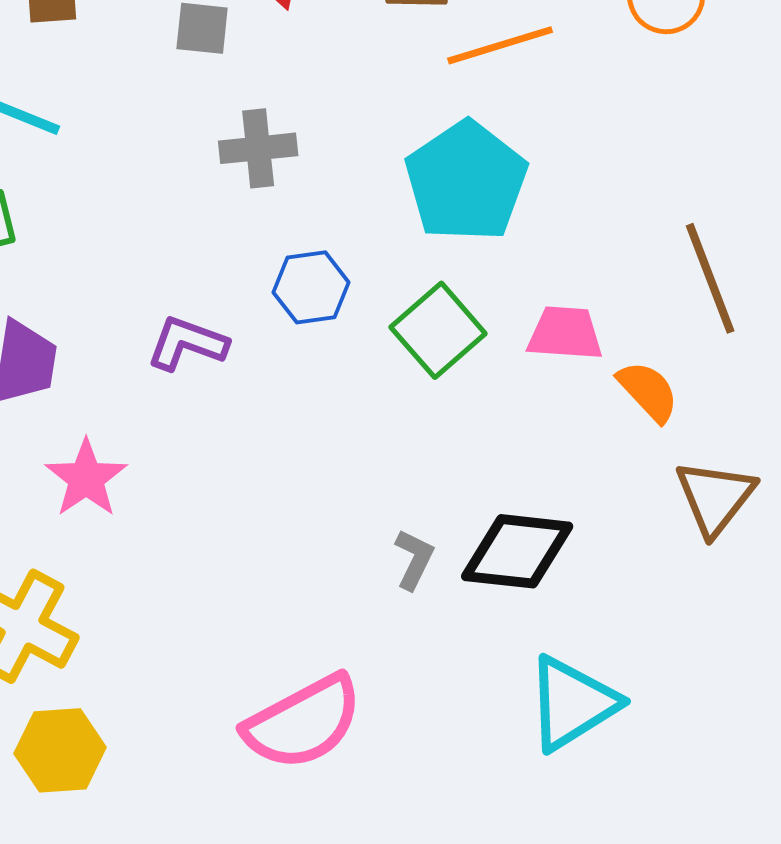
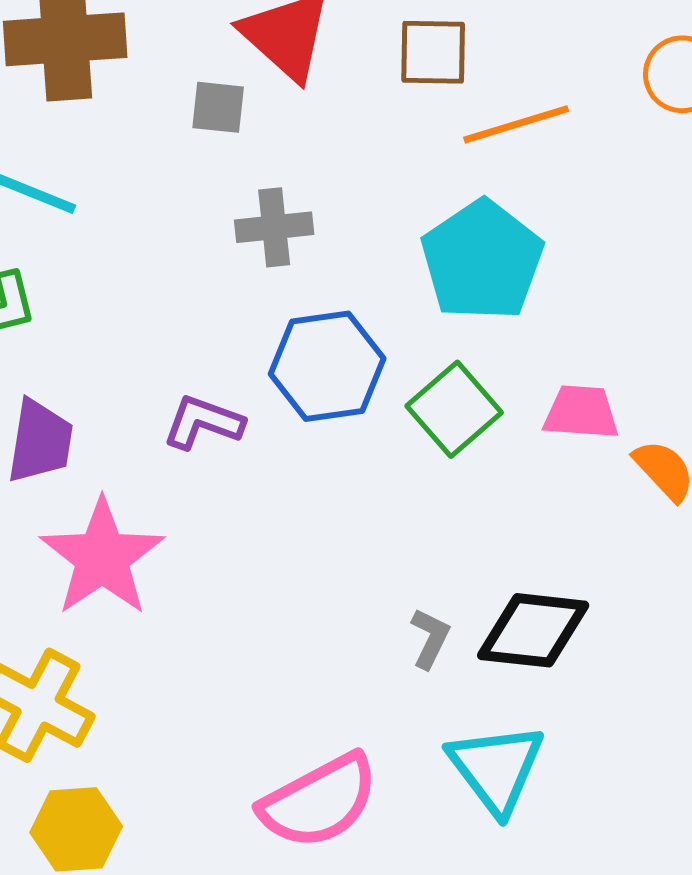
blue hexagon: (311, 287) -> (327, 366), size x1.5
pink star: (86, 478) -> (102, 557), size x1.5
cyan triangle: (572, 703) -> (496, 768), moved, turned -35

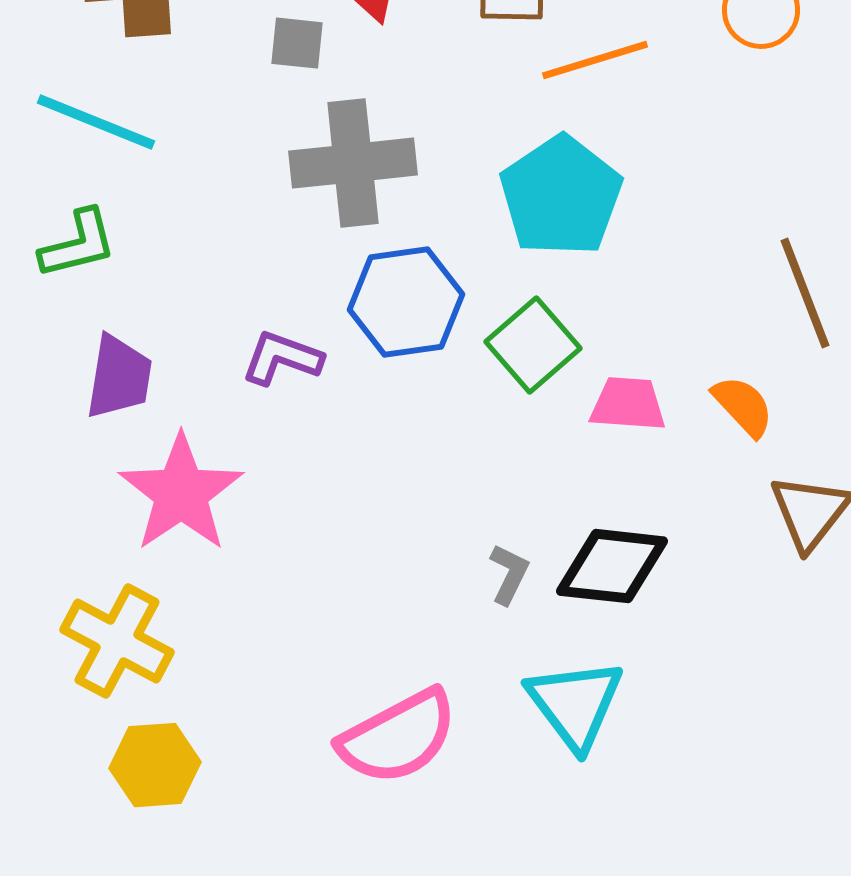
gray cross: (274, 227) -> (353, 163), size x1.6
pink trapezoid: (581, 412) -> (628, 404), moved

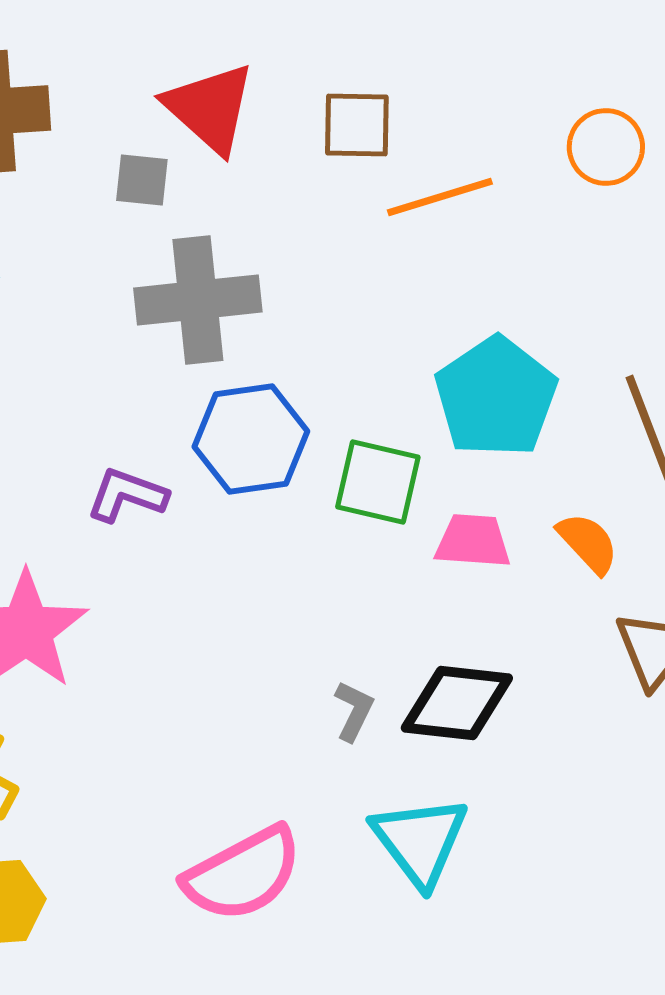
cyan pentagon: (561, 196) -> (496, 397), moved
green square: (533, 345) -> (378, 482), turned -36

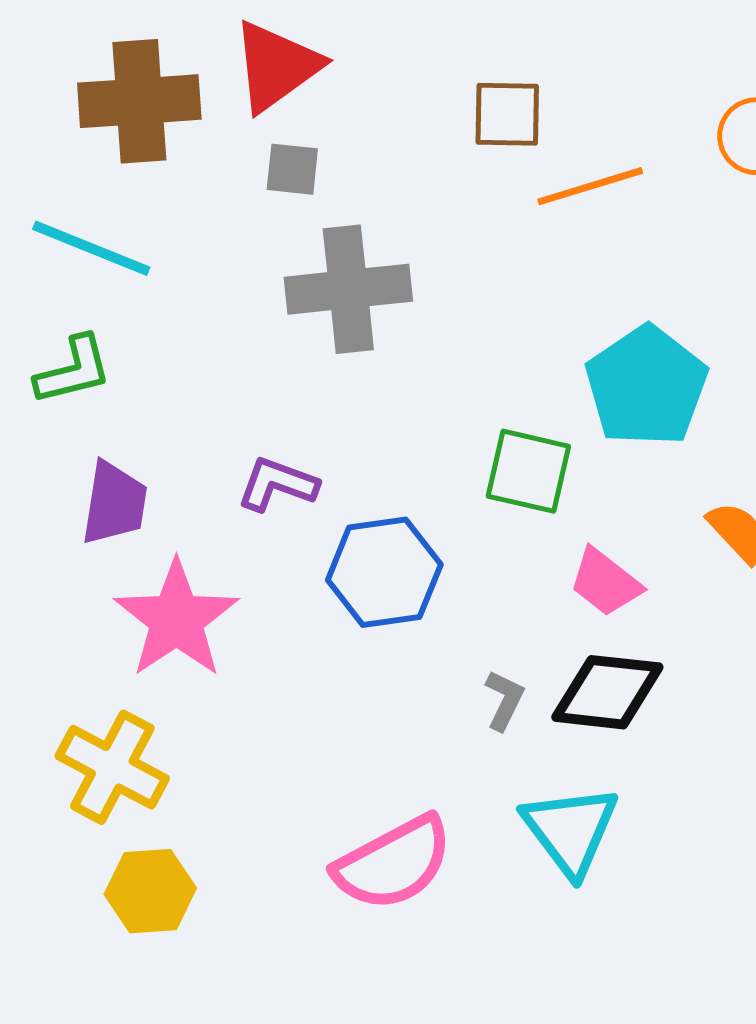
red triangle: (210, 108) -> (276, 66), moved, turned 42
blue hexagon: (251, 439) -> (384, 572), moved
pink trapezoid: (473, 541) -> (605, 582), moved, turned -146

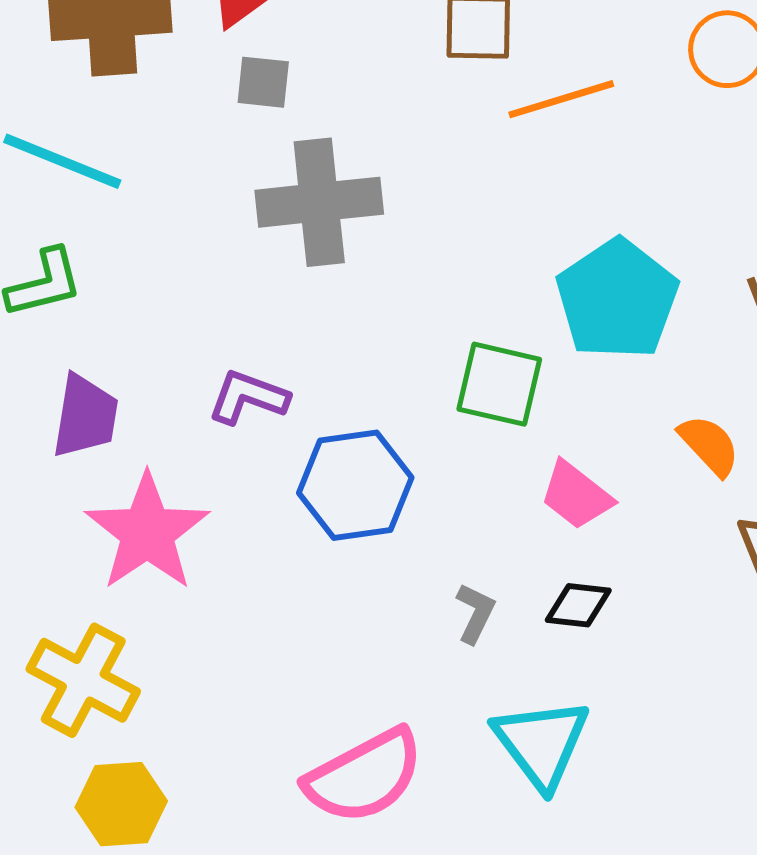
black diamond: (607, 692) -> (578, 605), size x0.6

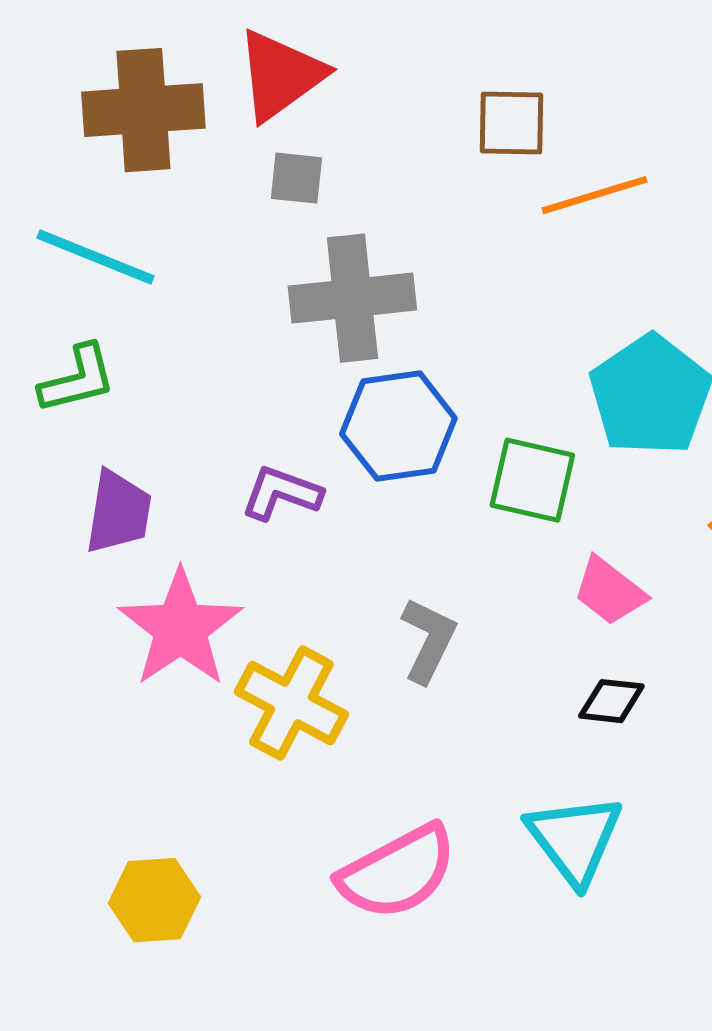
blue hexagon: (355, 485) -> (398, 426), moved
gray L-shape: (475, 613) -> (428, 640), moved, size x1.4
yellow cross: (83, 680) -> (291, 703), moved

